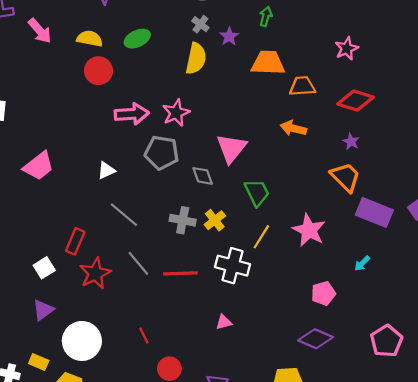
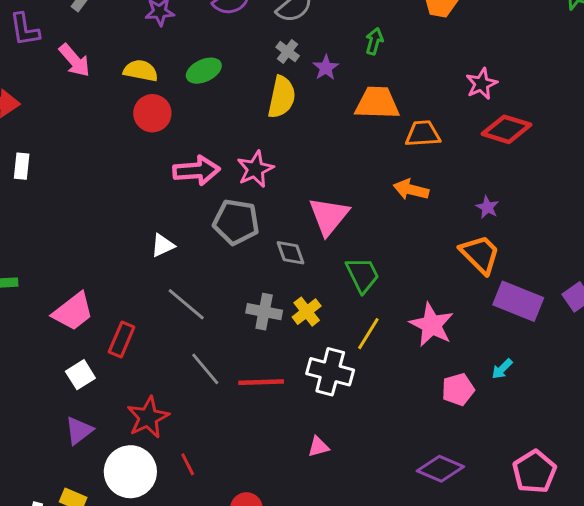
red diamond: (355, 101) -> (506, 129), moved
pink trapezoid: (39, 166) -> (73, 312), moved
red star: (95, 273) -> (148, 417), moved
pink pentagon: (323, 293) -> (458, 389), moved
red line: (144, 335) -> (188, 464), moved

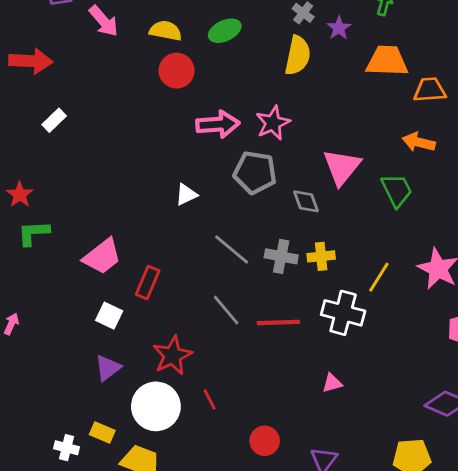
white rectangle: (22, 166) -> (54, 120), turned 40
green trapezoid: (362, 275) -> (397, 190), moved
gray line: (186, 304) -> (232, 250), moved
yellow cross: (307, 312) -> (321, 256), turned 32
white square: (80, 375) -> (109, 316), turned -32

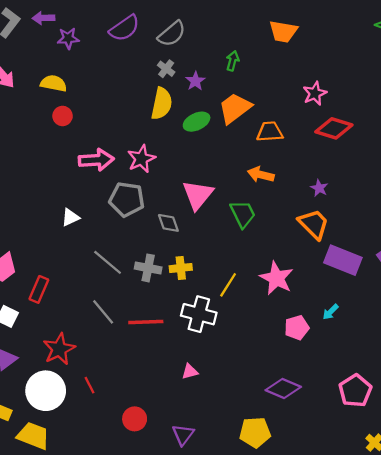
green ellipse: (225, 31) -> (197, 122), moved
orange trapezoid: (387, 61) -> (235, 108), turned -39
red circle: (177, 71) -> (63, 116), size x0.7

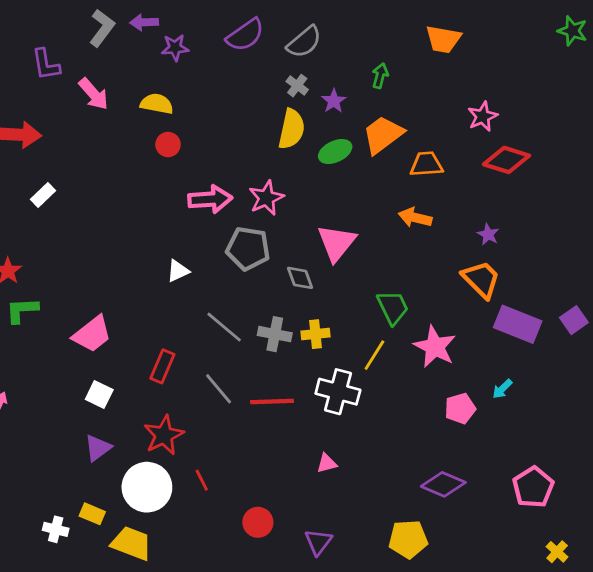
green trapezoid: (243, 214) -> (393, 307), moved
red rectangle: (39, 289) -> (162, 366), moved

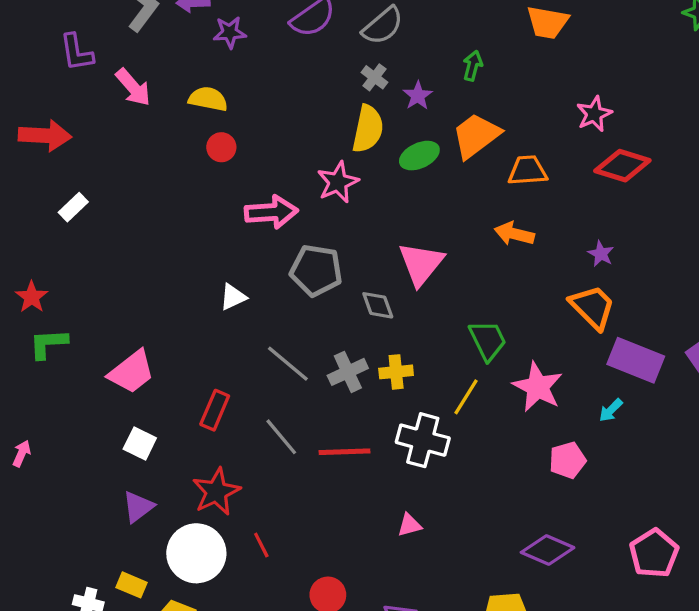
pink star: (266, 198) -> (338, 182), moved
gray cross: (275, 334) -> (348, 372), turned -36
cyan arrow: (502, 389) -> (611, 410), moved

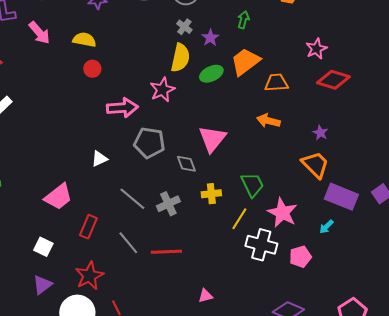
pink trapezoid: (131, 372) -> (58, 197), moved
yellow cross: (396, 372) -> (211, 194), moved
white cross: (423, 440) -> (261, 245), moved

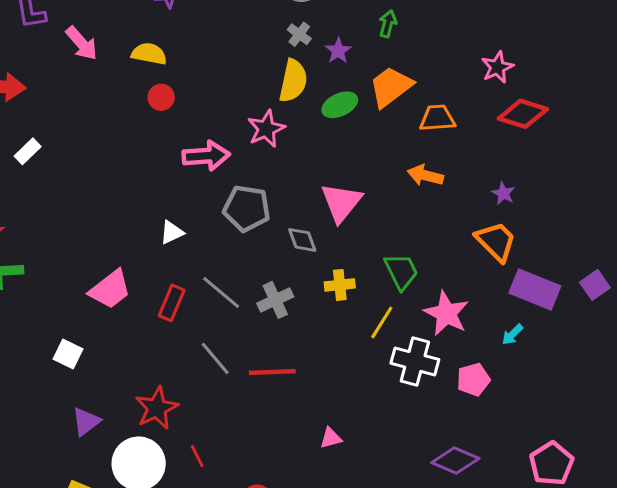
red rectangle: (88, 227) -> (172, 303), moved
white square: (43, 247) -> (68, 354), moved

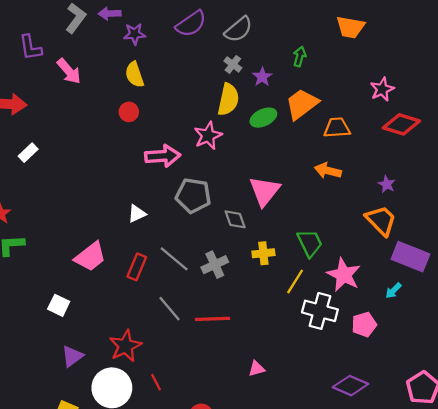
yellow semicircle: (149, 54) -> (134, 75), moved, turned -120

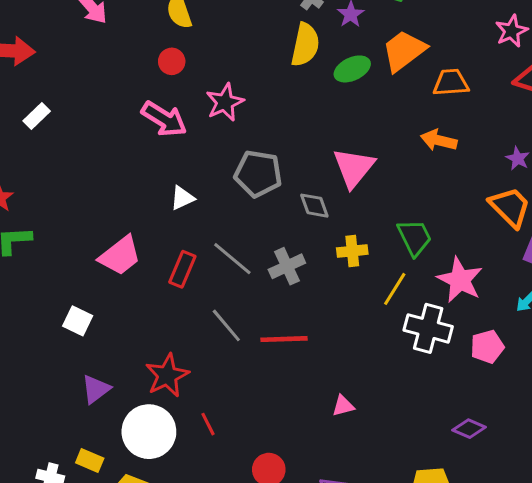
pink star: (208, 136) -> (225, 102), moved
pink arrow: (163, 156) -> (164, 119), moved, turned 36
purple diamond: (350, 386) -> (469, 429), size x0.7

